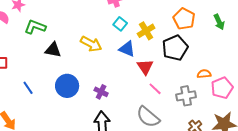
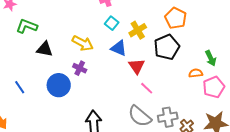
green arrow: (219, 22) -> (211, 58), moved
purple cross: (101, 92) -> (80, 68), moved
gray cross: (186, 96) -> (168, 117), moved

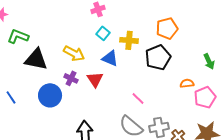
orange pentagon: (176, 18) -> (167, 28), turned 30
yellow cross: (138, 30) -> (129, 40), turned 36
black triangle: (45, 49) -> (36, 59), size x1.4
green arrow: (211, 58) -> (209, 61), moved
red triangle: (137, 66) -> (95, 79), moved

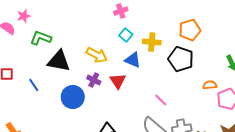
black pentagon: (158, 57) -> (181, 59), turned -30
blue line: (11, 97) -> (34, 85), moved

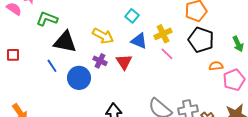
yellow cross: (152, 42) -> (163, 34), moved, turned -30
black pentagon: (181, 59) -> (201, 40), moved
blue line: (34, 85) -> (52, 66), moved
pink line: (161, 100) -> (167, 54), moved

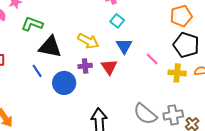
yellow cross: (163, 34) -> (177, 73), moved, turned 30
blue triangle: (139, 41) -> (124, 46), turned 36
purple cross: (100, 61) -> (85, 66), turned -32

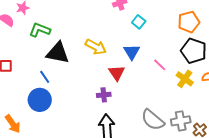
cyan square: (117, 21) -> (139, 22), moved
purple cross: (85, 66) -> (104, 95), moved
yellow cross: (177, 73) -> (185, 79), turned 30
blue circle: (64, 83) -> (40, 100), moved

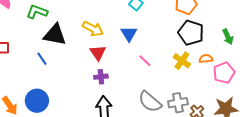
pink line: (160, 65) -> (145, 61), moved
red triangle: (117, 73) -> (98, 53), moved
blue circle: (40, 100) -> (37, 101), moved

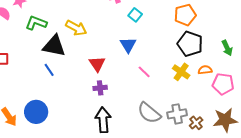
yellow arrow: (93, 29) -> (76, 28), moved
blue line: (42, 59) -> (49, 70), moved
pink pentagon: (224, 73) -> (223, 84), turned 30

